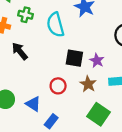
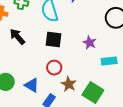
black square: (74, 58) -> (53, 40), moved
brown star: (88, 84) -> (69, 84), moved

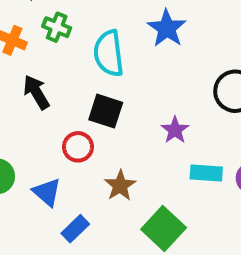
red circle: (54, 68) -> (78, 147), moved
brown star: (69, 84) -> (120, 186), moved

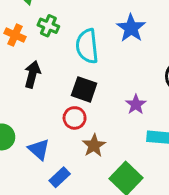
black arrow: (36, 92) -> (32, 74), turned 45
red circle: (78, 147) -> (75, 118), moved

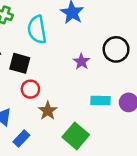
black square: (84, 89) -> (20, 63), moved
purple star: (136, 104) -> (81, 62), moved

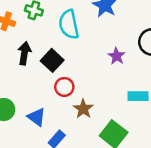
black square: (20, 63) -> (52, 60), turned 30

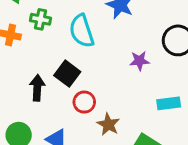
black arrow: (24, 53) -> (37, 88), moved
purple star: (117, 56) -> (139, 61), turned -30

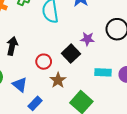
black square: (67, 74) -> (71, 54), moved

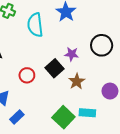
cyan rectangle: (103, 72) -> (87, 113), moved
brown star: (58, 80) -> (77, 81), moved

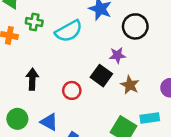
cyan semicircle: (35, 25) -> (69, 31), turned -100
black circle: (102, 45) -> (135, 26), moved

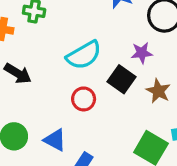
cyan semicircle: (69, 31) -> (84, 55), moved
black arrow: (32, 79) -> (18, 73), moved, turned 120

